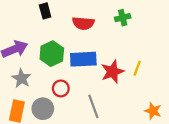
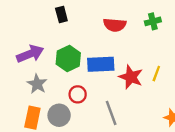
green cross: (123, 18) -> (153, 21), moved
red semicircle: (83, 23) -> (115, 25), moved
red star: (113, 72) -> (131, 77), turned -30

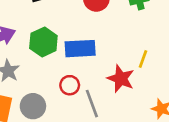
red star: (131, 77) -> (121, 79), moved
red circle: (78, 94) -> (70, 85), moved

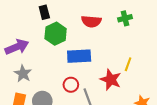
green hexagon: (43, 42) -> (56, 34), moved

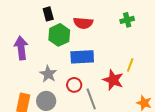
red semicircle: (91, 21) -> (83, 23), moved
purple arrow: (17, 47) -> (21, 48), turned -75
gray star: (23, 73) -> (48, 74), moved

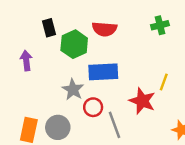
black rectangle: (48, 14) -> (49, 28), moved
purple arrow: (21, 48) -> (26, 61), size x0.7
gray star: (48, 74) -> (73, 90), moved

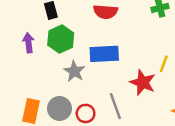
green hexagon: (74, 44) -> (61, 39), moved
red circle: (93, 107) -> (86, 113), moved

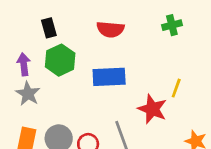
gray star: (74, 71) -> (28, 94), moved

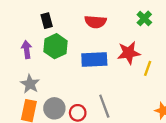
green cross: (172, 25) -> (144, 18), turned -32
gray star: (28, 94) -> (30, 84), moved
red star: (152, 109) -> (129, 53), moved, turned -30

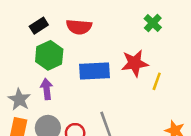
black rectangle: (47, 21) -> (39, 26), turned 72
red semicircle: (95, 22) -> (79, 27), moved
purple arrow: (27, 50) -> (47, 89), moved

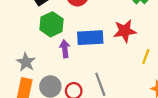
yellow line: (157, 81) -> (146, 56), moved
purple arrow: (47, 89) -> (65, 49), moved

